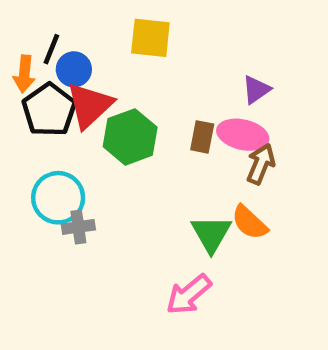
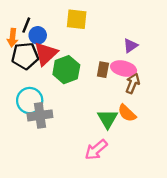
black pentagon: (49, 110) -> (25, 56), turned 30
gray cross: (78, 227) -> (40, 115), size x1.5

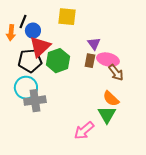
purple triangle: (130, 46) -> (94, 44), moved, turned -32
black pentagon: (25, 56) -> (30, 61), moved
brown arrow: (133, 83) -> (116, 73), turned 120
green triangle: (108, 119) -> (107, 115), moved

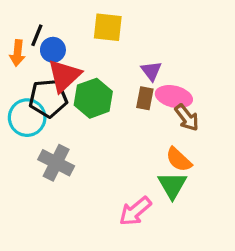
cyan circle: (26, 88) -> (27, 118), moved
gray cross: (35, 101) -> (56, 163), turned 35

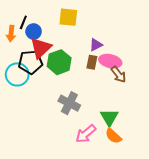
purple triangle: (151, 71) -> (96, 45), turned 40
orange semicircle: (179, 160) -> (113, 136), moved
gray cross: (56, 163) -> (69, 103), moved

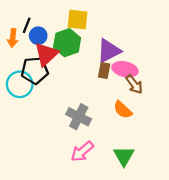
purple triangle: (96, 45) -> (109, 51), size x1.6
green hexagon: (59, 62) -> (67, 43), moved
green triangle: (109, 117) -> (124, 156), moved
pink arrow: (86, 134) -> (82, 151), moved
orange semicircle: (113, 136) -> (123, 110), moved

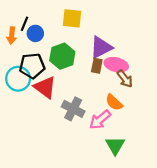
green hexagon: (67, 43) -> (62, 56), moved
red triangle: (46, 54) -> (45, 87), moved, turned -40
pink arrow: (82, 151) -> (100, 120), moved

